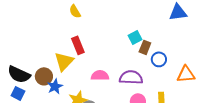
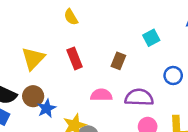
cyan square: (135, 37) -> (151, 38), moved
brown rectangle: (145, 47) -> (118, 61), moved
yellow triangle: (64, 61) -> (33, 58), moved

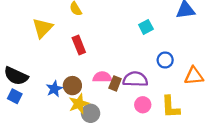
yellow triangle: (33, 58) -> (43, 28), moved
brown rectangle: (118, 61) -> (115, 83), moved
brown circle: (33, 96) -> (72, 86), moved

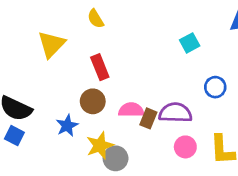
brown circle: (72, 86) -> (93, 101), moved

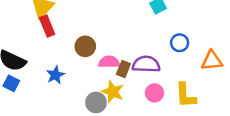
red rectangle: (100, 67) -> (47, 26), moved
brown circle: (93, 101) -> (85, 46), moved
yellow star: (100, 146) -> (113, 92), moved, turned -30

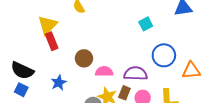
blue circle: (180, 43) -> (164, 55), size x1.5
brown rectangle: (123, 69) -> (124, 93), moved

